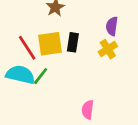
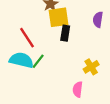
yellow square: (50, 44) -> (58, 17), moved
yellow cross: (108, 49) -> (91, 67), moved

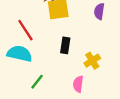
black rectangle: (65, 33) -> (65, 45), moved
green line: (38, 61) -> (37, 82), moved

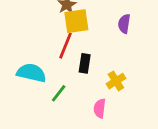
red line: (25, 30) -> (65, 46), moved, turned 55
green line: (37, 82) -> (59, 93), moved

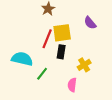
yellow square: (76, 21) -> (62, 33), moved
purple semicircle: (124, 24) -> (90, 23), turned -48

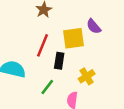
yellow square: (62, 33) -> (73, 38), moved
green line: (42, 74) -> (47, 87), moved

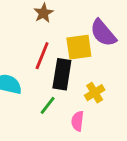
purple semicircle: (94, 26) -> (103, 33), size x1.5
black rectangle: (59, 61) -> (62, 74), size x1.5

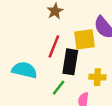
yellow cross: (95, 93) -> (97, 77), turned 35

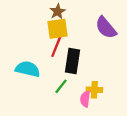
yellow square: (85, 39) -> (58, 29), moved
yellow cross: (97, 77) -> (94, 90), moved

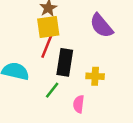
yellow cross: (94, 90) -> (95, 76), moved

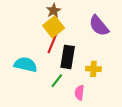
yellow square: (48, 27) -> (54, 27), turned -30

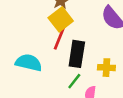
green line: (57, 81) -> (74, 81), moved

